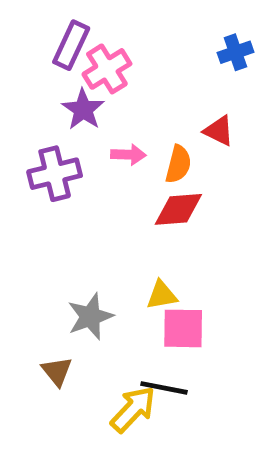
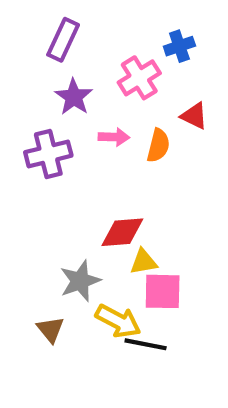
blue cross: (235, 52) -> (179, 46), moved
pink cross: (107, 69) -> (139, 78), moved
red diamond: (178, 209) -> (122, 232), moved
yellow arrow: (133, 409) -> (118, 321), moved, turned 75

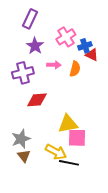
blue cross: (179, 46) -> (85, 46), moved
red diamond: (122, 232) -> (37, 100), moved
yellow triangle: (143, 262) -> (68, 124), size x1.5
gray star: (80, 281) -> (21, 139), moved

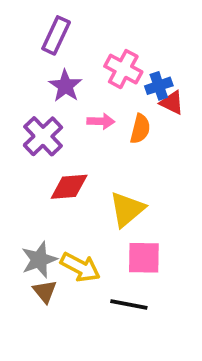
pink cross: (66, 37) -> (123, 69), turned -30
purple cross: (23, 73) -> (43, 136), turned -30
yellow triangle: (68, 124) -> (127, 209), moved, turned -30
yellow arrow: (56, 152) -> (80, 267), moved

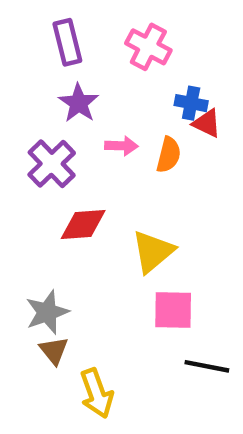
purple rectangle: (56, 35) -> (67, 42), turned -39
pink cross: (123, 69) -> (148, 47), moved
blue cross: (159, 86) -> (191, 103), turned 30
yellow arrow: (80, 267) -> (97, 393), moved, turned 42
black line: (129, 304) -> (207, 366), moved

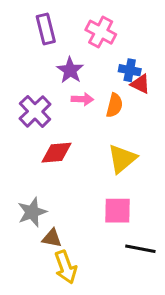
purple star: (79, 103) -> (70, 70), moved
yellow triangle: (153, 252) -> (122, 159), moved
brown triangle: (54, 351) -> (52, 238), moved, turned -40

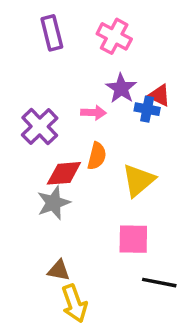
purple star: (70, 70) -> (121, 88), moved
blue cross: (130, 70) -> (147, 109), moved
orange semicircle: (114, 105) -> (97, 156), moved
gray star: (32, 212) -> (54, 203), moved

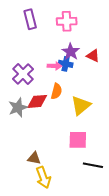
pink cross: (114, 36) -> (67, 21), turned -30
blue cross: (147, 109) -> (66, 64), moved
gray star: (54, 203) -> (18, 107), moved

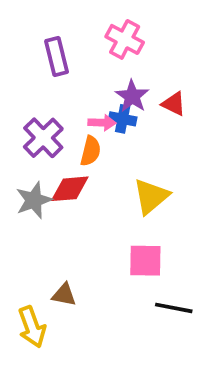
purple rectangle: (30, 19) -> (57, 56), moved
pink cross: (67, 21) -> (125, 39), turned 30
orange semicircle: (56, 91) -> (91, 151), moved
yellow arrow: (43, 177) -> (32, 327), moved

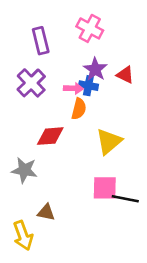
purple cross: (43, 138) -> (31, 83), moved
orange semicircle: (91, 151) -> (79, 109), moved
gray star: (34, 200) -> (24, 170), moved, turned 30
black line: (174, 308) -> (125, 199), moved

